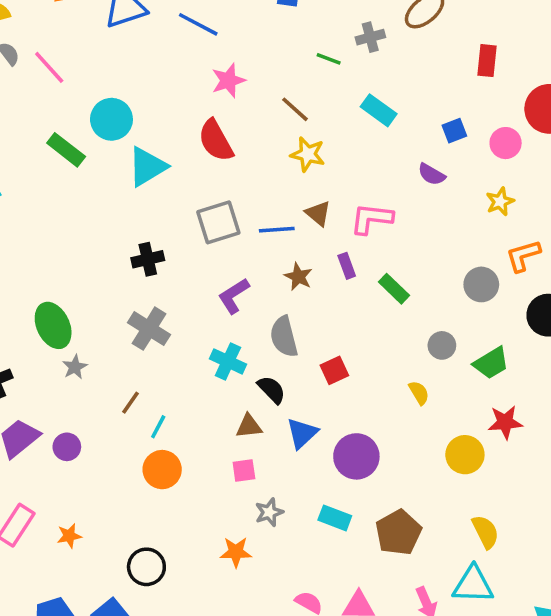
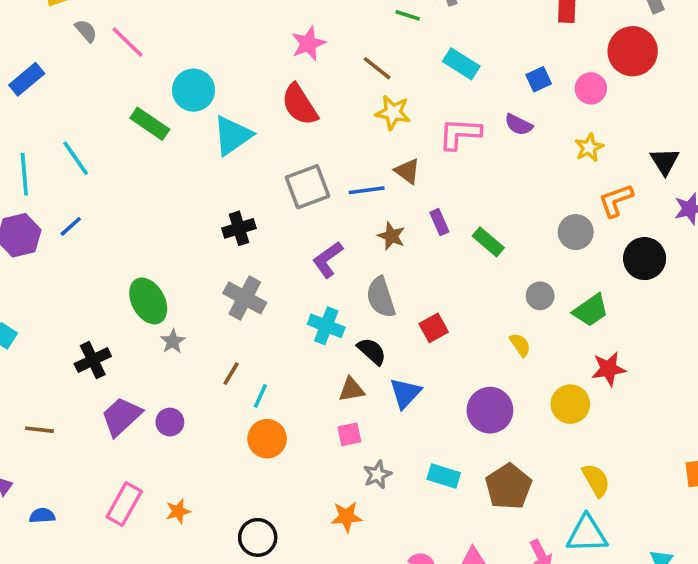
pink L-shape: (371, 219) -> (460, 134), moved
purple circle: (356, 456) -> (490, 410), moved

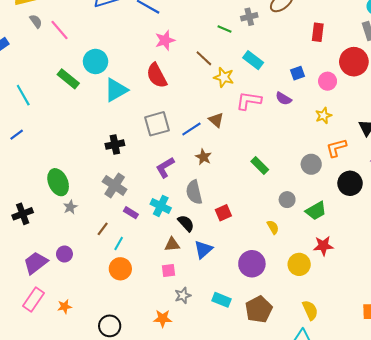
yellow star: (393, 112) -> (224, 77), moved
blue line: (367, 190) -> (191, 129), turned -30
purple rectangle: (439, 222) -> (131, 213), moved, turned -40
purple trapezoid: (121, 416) -> (36, 263), moved

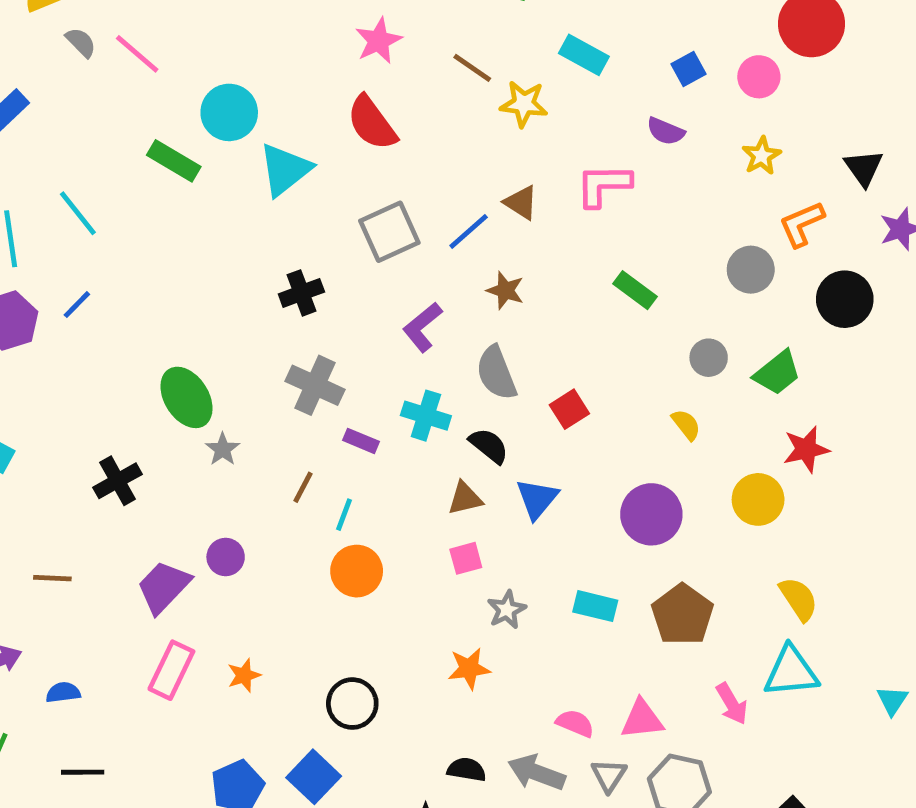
pink L-shape: (249, 101) -> (603, 185), moved

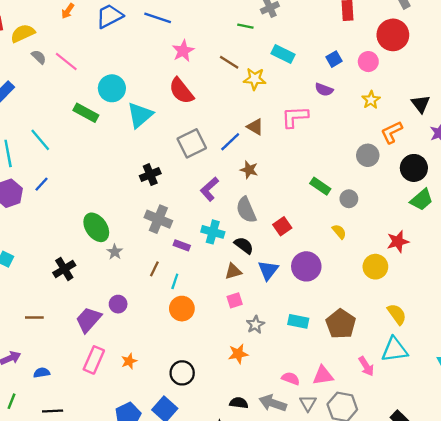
green rectangle: (635, 290) -> (320, 186), moved
green trapezoid: (777, 373) -> (422, 200), moved
purple circle: (651, 514) -> (306, 266), moved

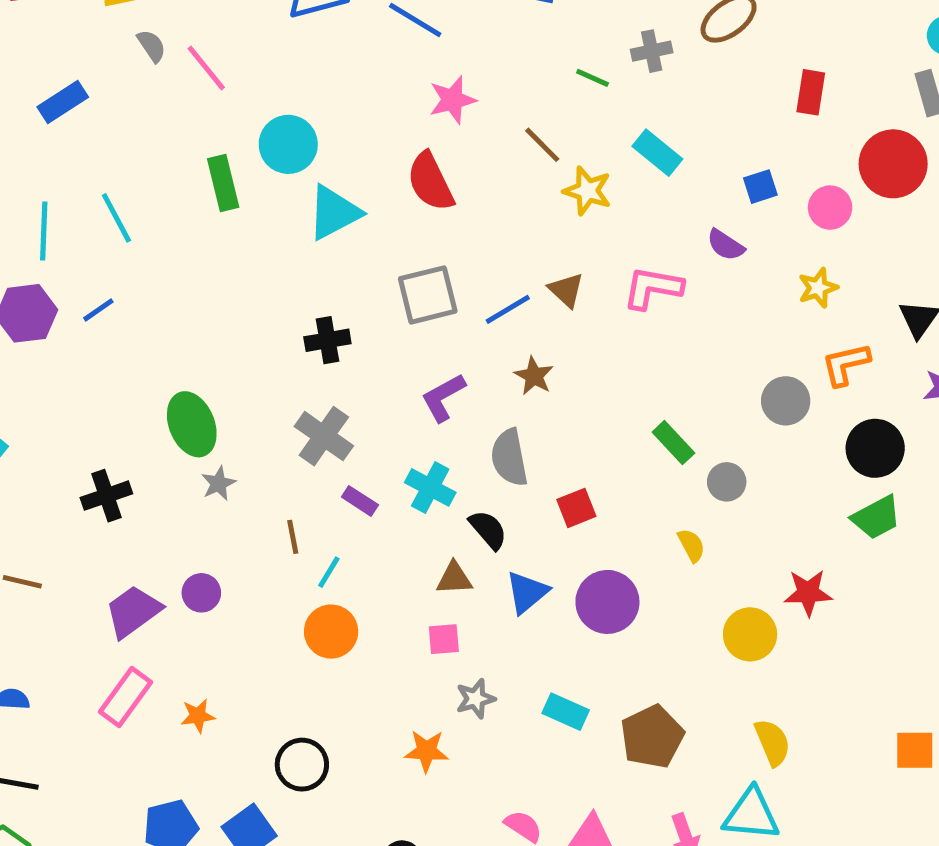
green rectangle: (86, 113) -> (223, 183), turned 35
brown line: (154, 269) -> (293, 537), turned -49

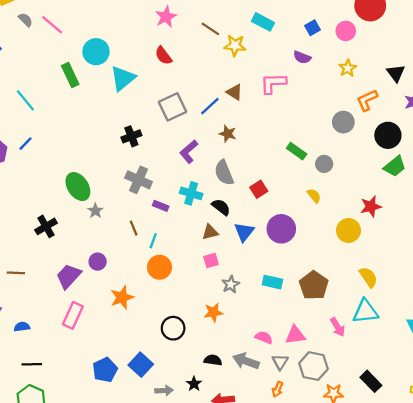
red semicircle: (430, 182) -> (163, 56), size x0.7
orange star: (198, 716) -> (122, 298), moved, size x1.5
black circle: (302, 765) -> (173, 328), moved

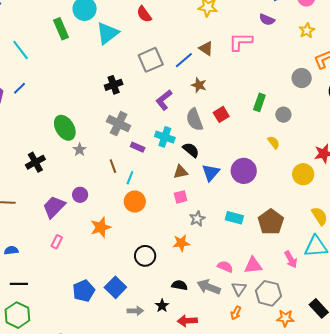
green rectangle: (297, 151) -> (259, 102), turned 72
red square: (259, 189) -> (221, 114), moved
pink rectangle: (73, 315) -> (57, 242), size x0.6

